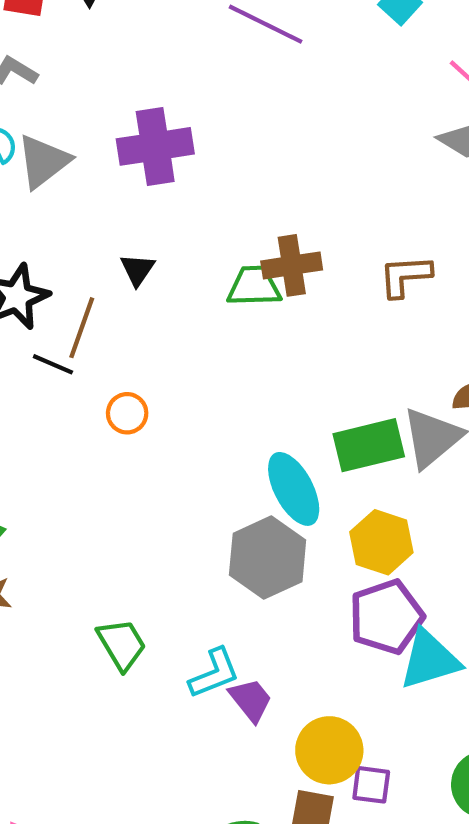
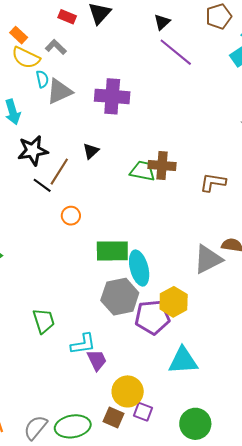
green rectangle: (369, 445) -> (112, 251), moved
purple pentagon: (386, 617) -> (152, 317), moved

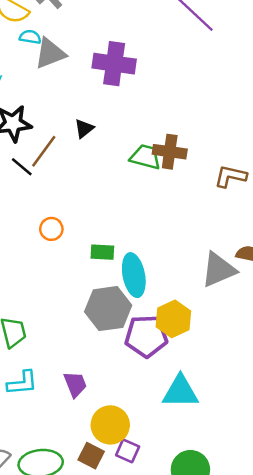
cyan semicircle: (42, 79) -> (30, 37), turned -72
orange circle: (71, 216) -> (51, 229), moved
green rectangle: (112, 251) -> (102, 252), size x0.6
cyan L-shape: (83, 344) -> (22, 383), moved

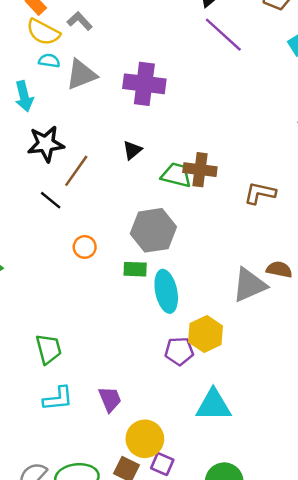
cyan semicircle: (30, 37) -> (49, 61), moved
black triangle: (84, 129) -> (132, 150), moved
black line: (22, 167) -> (51, 200), moved
gray hexagon: (108, 309) -> (153, 230), moved
purple pentagon: (146, 336) -> (179, 351), size x0.7

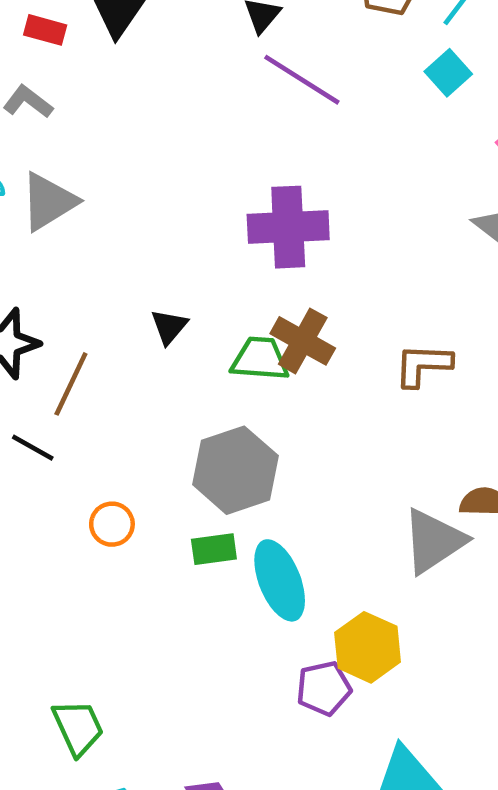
purple cross: (144, 84) -> (288, 227), moved
brown cross: (200, 170) -> (303, 341), turned 32

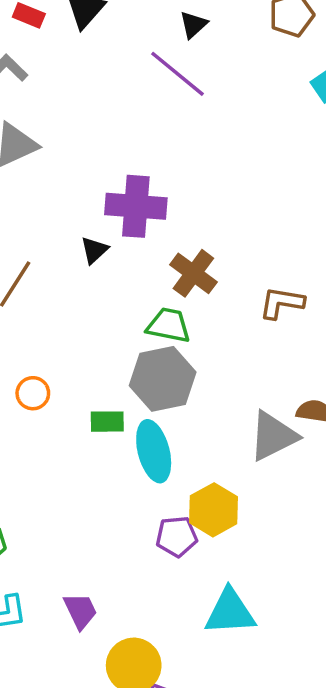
purple line: (302, 80) -> (177, 74), moved
purple cross: (288, 227) -> (136, 206), moved
green trapezoid: (260, 359) -> (169, 325), moved
gray hexagon: (235, 470) -> (163, 379), moved

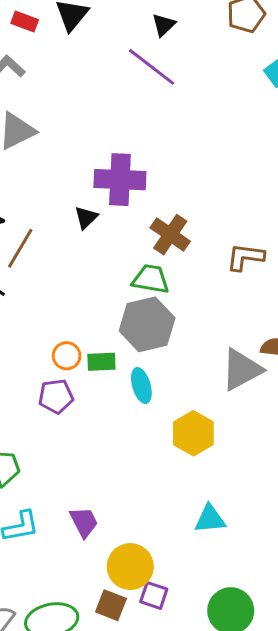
orange circle: (33, 393) -> (67, 356), moved
cyan ellipse: (154, 451) -> (141, 386), size x0.7
purple pentagon: (177, 537) -> (56, 396), moved
cyan triangle: (230, 612) -> (210, 519), size x0.7

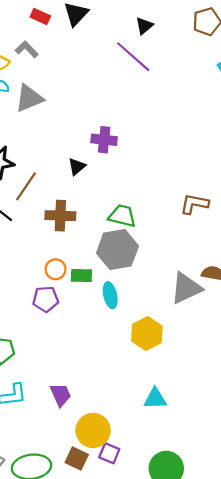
purple cross: (120, 180) -> (104, 140), size x0.7
brown cross: (170, 235) -> (60, 216), moved, turned -36

